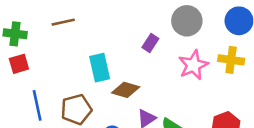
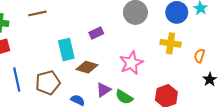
purple rectangle: (150, 43) -> (96, 33), moved, turned 32
pink star: (193, 65) -> (131, 63), moved

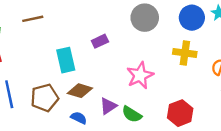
brown diamond: (87, 67) -> (80, 91), moved

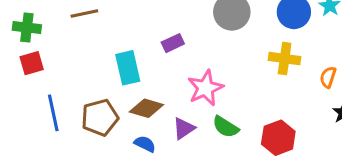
pink star: (140, 75) -> (205, 88), moved
green semicircle: (132, 114) -> (226, 127), moved

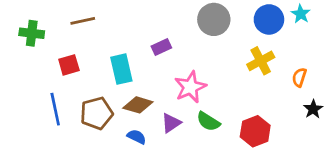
yellow cross: (285, 59) -> (261, 61), turned -36
red square: (32, 63) -> (69, 65), moved

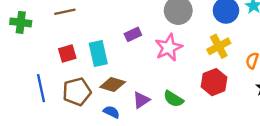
red square: (69, 65) -> (67, 53), moved
pink star: (190, 87) -> (169, 48), moved
red hexagon: (255, 131) -> (214, 82), moved

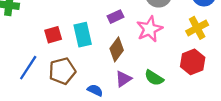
brown diamond: (113, 85) -> (117, 49), moved, turned -70
blue line: (41, 88) -> (28, 68), turned 45

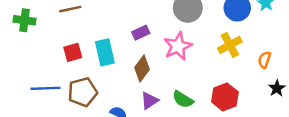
red hexagon: (193, 62) -> (225, 97), moved
blue line: (28, 68) -> (46, 88), turned 55

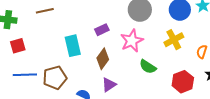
red square: (73, 52) -> (18, 46), moved
red hexagon: (225, 97) -> (183, 82), moved
green semicircle: (183, 99) -> (148, 67), moved

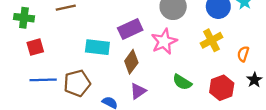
purple rectangle: (102, 30) -> (130, 29), size x1.5
cyan rectangle: (73, 46) -> (97, 47), turned -70
green semicircle: (148, 67) -> (182, 82), moved

